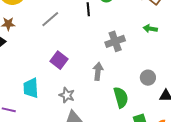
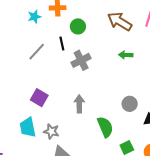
gray line: (50, 19) -> (37, 52), moved
gray cross: (115, 41) -> (81, 60), moved
cyan trapezoid: (31, 88) -> (28, 127), moved

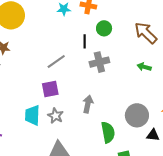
gray line: (37, 52) -> (56, 61), moved
purple square: (39, 98) -> (50, 89), turned 36
gray circle: (130, 104) -> (137, 115), size x1.5
gray star: (51, 131) -> (55, 116), moved

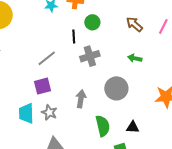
brown arrow: (146, 33) -> (134, 24), size x0.7
gray circle: (137, 115) -> (116, 88), moved
black triangle: (153, 135) -> (133, 127), moved

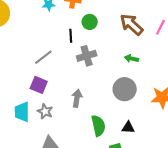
brown arrow: (134, 24) -> (132, 24), size x1.4
purple square: (42, 86) -> (39, 85), turned 36
gray circle: (116, 88) -> (125, 89), moved

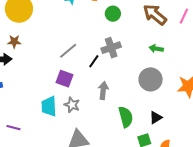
black line: (71, 36) -> (94, 61), moved, turned 40
black triangle: (128, 127) -> (156, 118), turned -32

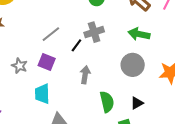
green arrow: (156, 49) -> (139, 34), size x1.5
gray star: (72, 105) -> (19, 66), moved
cyan trapezoid: (49, 106) -> (42, 94), moved

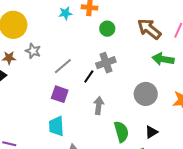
green arrow: (139, 34) -> (163, 59), moved
gray star: (19, 66) -> (33, 51), moved

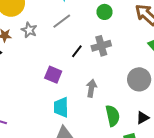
gray line: (63, 66) -> (62, 21), moved
black line: (89, 76) -> (77, 51), moved
cyan trapezoid: (56, 126) -> (61, 107), moved

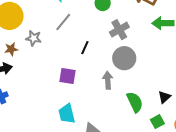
gray cross: (101, 46) -> (119, 30), moved
gray circle: (139, 79) -> (124, 58), moved
cyan trapezoid: (61, 107) -> (67, 114), moved

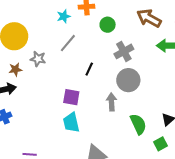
cyan trapezoid: (67, 114) -> (71, 122), moved

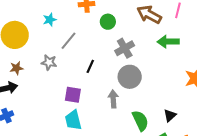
cyan star: (64, 16) -> (50, 20), moved
gray star: (38, 59) -> (49, 62), moved

